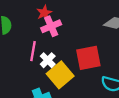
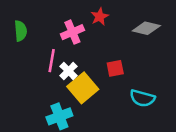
red star: (44, 13) -> (100, 17), moved
red square: (88, 58) -> (115, 68), size x0.6

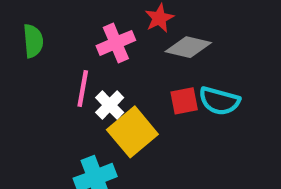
gray diamond: (146, 28) -> (188, 47), moved
cyan semicircle: (142, 98) -> (219, 101), moved

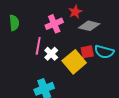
yellow square: (132, 132) -> (74, 62), moved

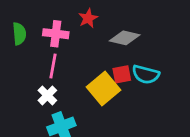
red star: (75, 12) -> (88, 18), moved
pink cross: (54, 24) -> (56, 34), moved, turned 30
white cross: (51, 54) -> (47, 95), moved

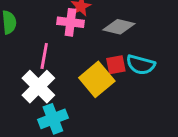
pink cross: (56, 34) -> (71, 22), moved
white cross: (47, 95) -> (38, 87), size x1.6

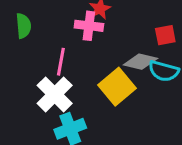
gray diamond: (119, 27) -> (140, 62), moved
red square: (116, 65) -> (165, 35), moved

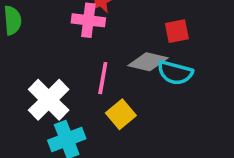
pink line: (61, 62) -> (103, 78), moved
yellow square: (117, 87) -> (121, 114), moved, size x0.7

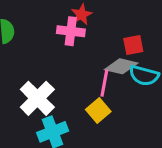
red square: (177, 31) -> (133, 45), moved
pink line: (103, 78) -> (104, 83), moved

